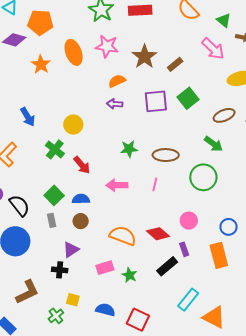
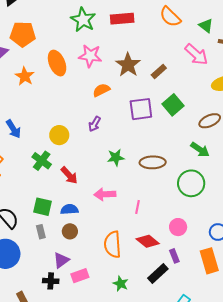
purple arrow: (115, 104) -> (95, 124), moved, turned -63
pink line: (155, 184) -> (138, 207), moved
green square: (54, 195) -> (42, 207), turned -30
orange semicircle: (123, 236) -> (113, 244), turned -112
pink rectangle: (105, 268) -> (80, 276), moved

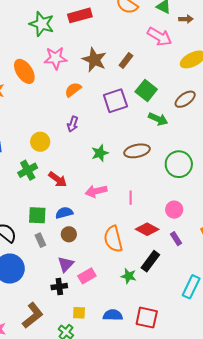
green arrow: (200, 150) -> (158, 119), moved
green cross: (42, 161) -> (28, 170), turned 36
black rectangle: (158, 274) -> (150, 261), moved

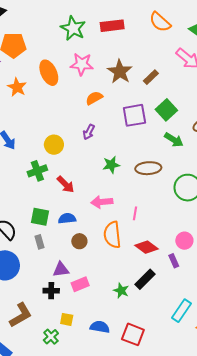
pink circle: (174, 210) -> (184, 241), moved
brown circle: (69, 234) -> (79, 241), moved
orange semicircle: (113, 239) -> (112, 235), moved
purple triangle: (66, 264) -> (61, 270), turned 30

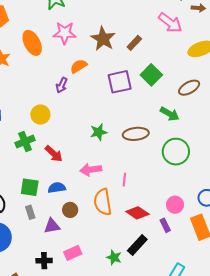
purple arrow: (89, 132) -> (62, 85), moved
green arrow: (174, 140) -> (170, 114), moved
purple triangle: (61, 270) -> (52, 226), moved

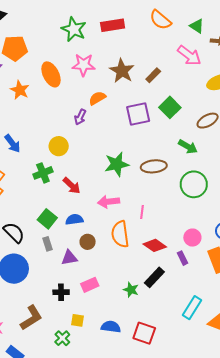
green star: (99, 132) -> (117, 164), size x1.4
green square: (30, 187) -> (47, 219), turned 30

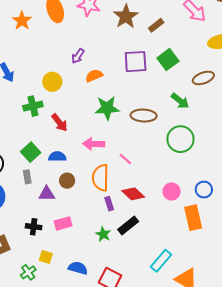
orange semicircle: (97, 98) -> (94, 76), moved
pink line: (142, 212) -> (125, 159), turned -64
purple rectangle: (182, 258) -> (109, 204), moved

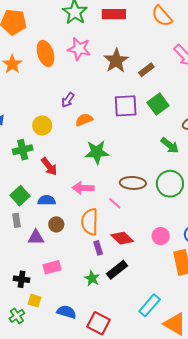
brown ellipse: (144, 116) -> (133, 183), moved
black cross: (34, 227) -> (22, 279), moved

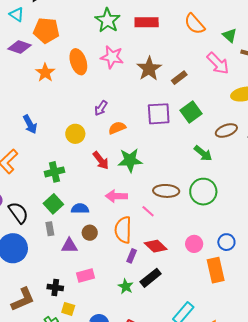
green cross: (23, 150) -> (54, 172), moved
red arrow: (49, 166) -> (101, 160), moved
purple rectangle: (98, 248) -> (132, 256), turned 40

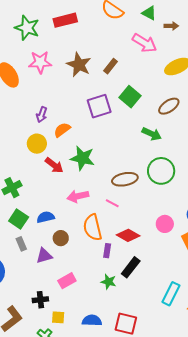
yellow circle: (75, 134) -> (37, 144), moved
green star: (130, 160) -> (82, 158), turned 30

